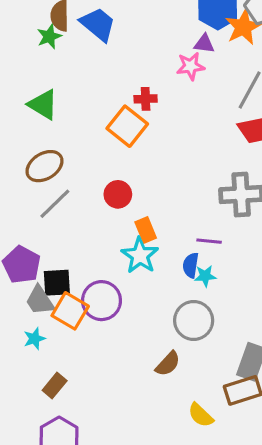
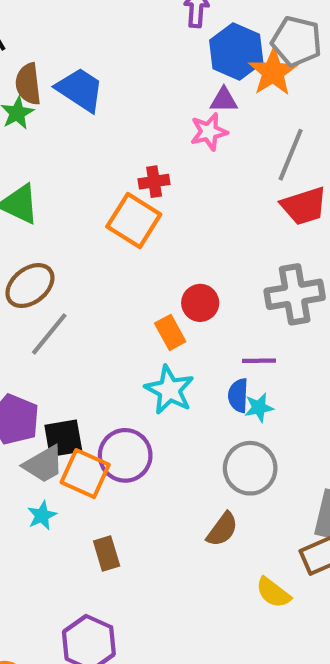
red circle: (118, 194) -> (200, 303), moved
orange rectangle: (146, 230) -> (170, 332), moved
gray trapezoid: (40, 301) -> (44, 464), turned -80
brown rectangle: (55, 385) -> (107, 554), moved, turned -50

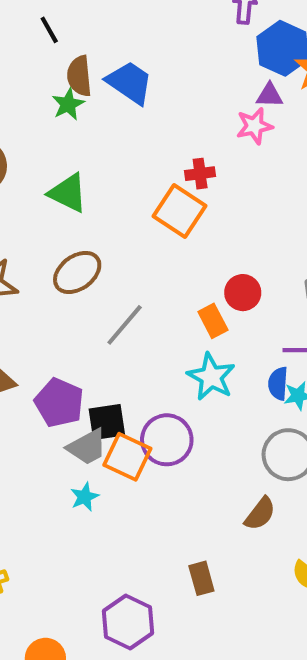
gray line: (49, 334) -> (125, 325), moved
brown rectangle: (107, 554) -> (201, 578), moved

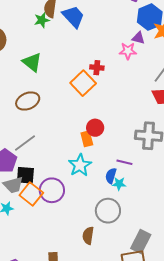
red circle: (243, 293) -> (95, 128), moved
gray line: (125, 325) -> (25, 143), moved
brown semicircle: (260, 514) -> (88, 236), turned 138

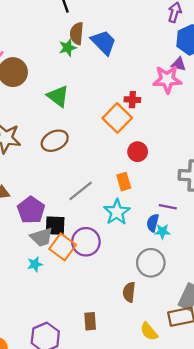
pink star: (128, 51) -> (167, 79), size x1.4
red circle: (95, 128) -> (138, 152), moved
gray line: (25, 143) -> (81, 191), moved

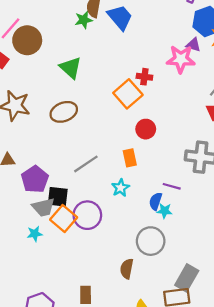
cyan star: (117, 212) -> (121, 188), size x0.7

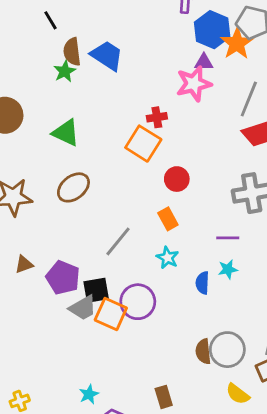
blue semicircle: (156, 201) -> (202, 283), moved
cyan star: (35, 234) -> (89, 394), moved
gray circle: (151, 241) -> (227, 350), moved

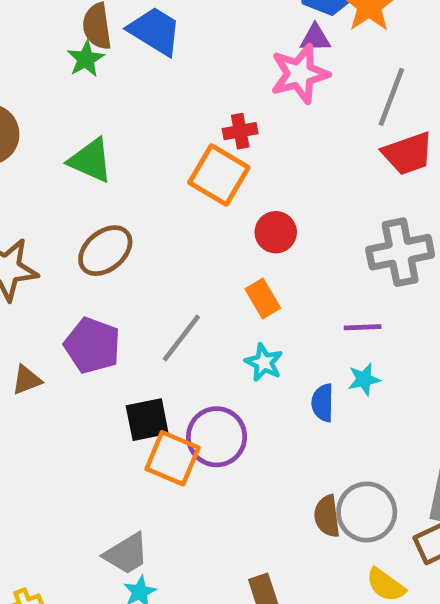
purple pentagon: (63, 278) -> (92, 345), moved
gray trapezoid: (83, 308) -> (126, 554), moved

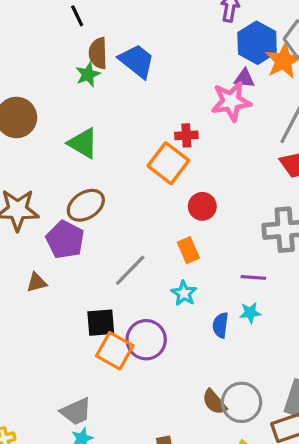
purple pentagon: (92, 345) -> (65, 240), moved
brown triangle: (27, 380) -> (37, 282), moved
brown semicircle: (327, 516) -> (214, 402), turned -40

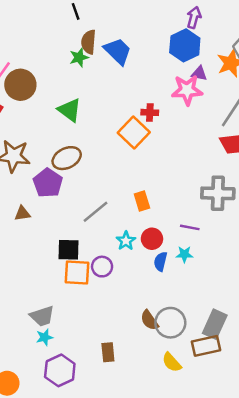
blue hexagon: (257, 43) -> (185, 45), moved
red circle: (202, 206) -> (152, 239), moved
cyan star: (184, 293) -> (126, 241), moved
purple circle: (146, 340) -> (102, 267), size x0.7
orange square: (115, 351) -> (77, 272), turned -32

